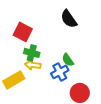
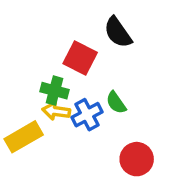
red square: (23, 32) -> (80, 58), moved
blue cross: (60, 72) -> (87, 115), moved

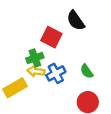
green cross: (54, 91) -> (35, 58), turned -35
green semicircle: (116, 103) -> (87, 71), moved

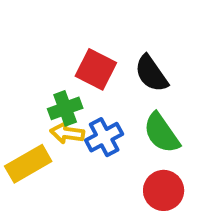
black semicircle: (76, 21) -> (151, 74), moved
green semicircle: (87, 71) -> (162, 133), size x1.5

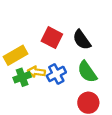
green cross: (65, 108) -> (22, 77), moved
yellow rectangle: (28, 164) -> (15, 55), moved

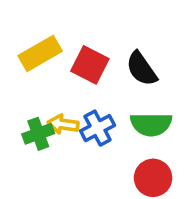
yellow rectangle: (15, 55) -> (40, 53), moved
green semicircle: (87, 72) -> (151, 124), turned -55

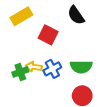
yellow rectangle: (40, 53) -> (21, 16), moved
black semicircle: (142, 69) -> (76, 15), moved

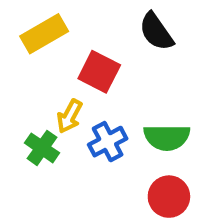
yellow arrow: (34, 67) -> (70, 116), moved, turned -70
green cross: (20, 72) -> (42, 148), turned -35

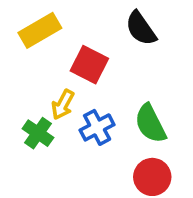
green semicircle: (167, 137) -> (150, 124), turned 63

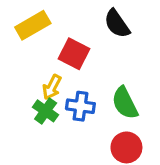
blue cross: (97, 127) -> (80, 106), turned 36
green cross: (38, 133) -> (46, 111), moved

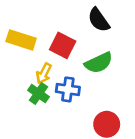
yellow rectangle: (33, 25) -> (21, 40), moved, turned 48
green semicircle: (125, 103) -> (99, 63), moved, turned -88

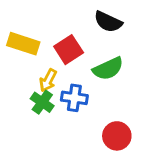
black semicircle: (99, 20) -> (108, 22), turned -30
red square: (63, 45) -> (69, 50), turned 30

